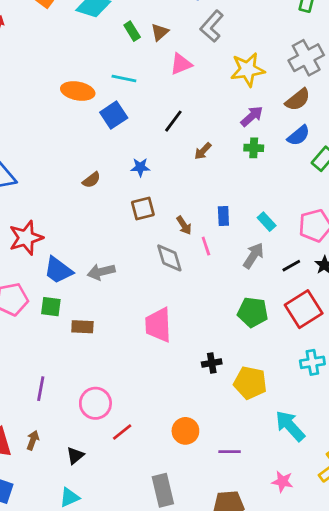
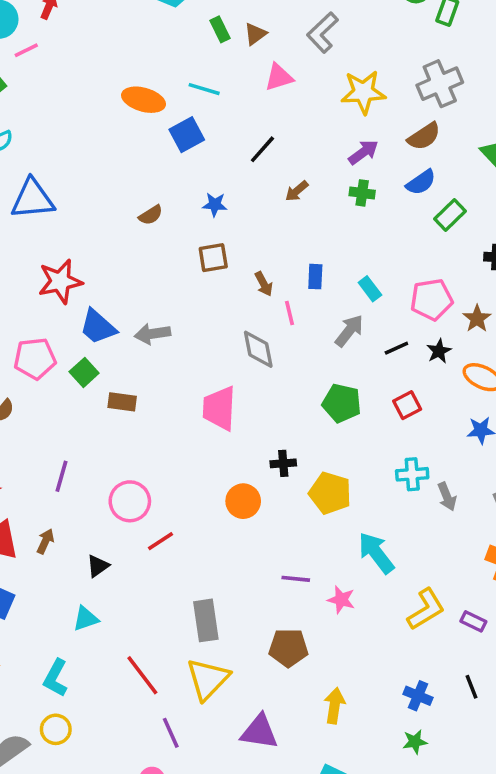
gray diamond: (169, 258) -> (258, 349), moved
green square: (51, 307) -> (84, 372), turned 35
red square: (304, 309) -> (407, 405), size x0.6
orange circle: (185, 431) -> (243, 501), moved
pink star: (282, 482) -> (341, 600), moved

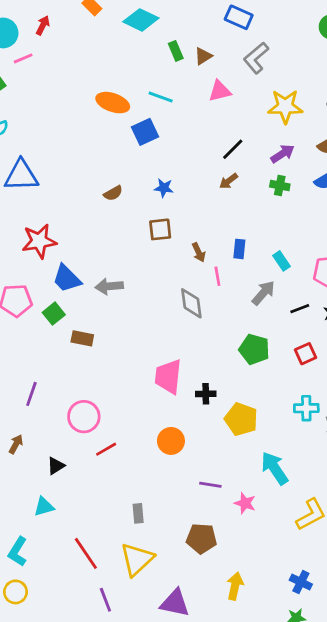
black line: (262, 149) -> (233, 149), moved
pink trapezoid: (219, 408) -> (168, 377), moved
orange circle: (243, 501) -> (171, 441), moved
gray rectangle: (206, 620) -> (138, 513), size x0.6

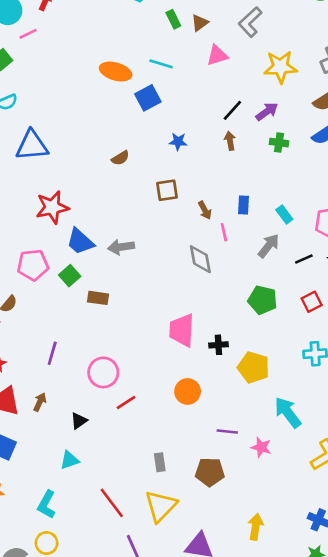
purple arrow: (283, 154) -> (267, 112), moved
brown arrow: (229, 181) -> (230, 141), turned 120
blue star: (164, 188) -> (178, 142), moved
brown pentagon: (201, 538) -> (210, 472), moved

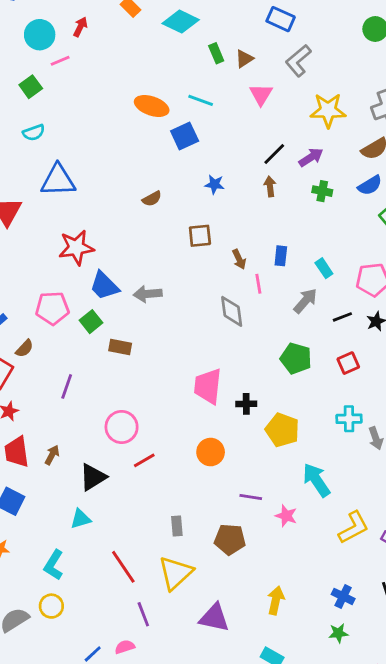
pink triangle: (217, 55) -> (261, 94), turned -45
purple line: (52, 353) -> (67, 386), moved
black triangle: (79, 421) -> (93, 477), size x1.5

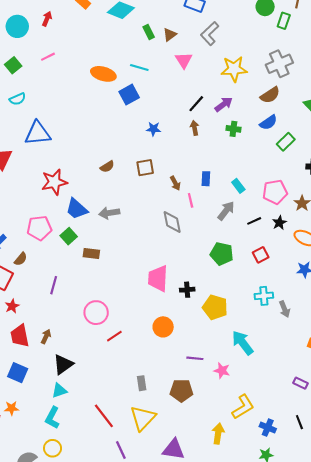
pink line: (60, 61) -> (48, 57), moved
brown semicircle: (152, 199) -> (107, 167), moved
black triangle: (93, 477) -> (63, 364), moved
cyan triangle: (81, 519) -> (59, 391), moved
yellow L-shape: (354, 528) -> (243, 407), moved

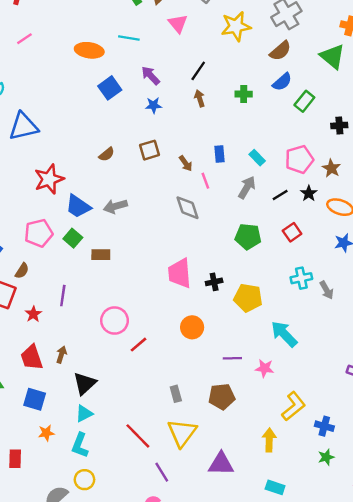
blue square: (129, 95) -> (110, 88), moved
purple arrow: (224, 104) -> (151, 76), moved, turned -90
red star: (12, 306) -> (33, 314), moved
orange star: (11, 408) -> (46, 433), moved

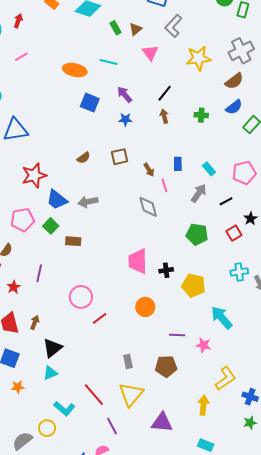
blue square: (110, 88) -> (90, 103), turned -36
black star: (309, 193) -> (251, 219), moved
cyan L-shape: (80, 445) -> (64, 409), moved, turned -75

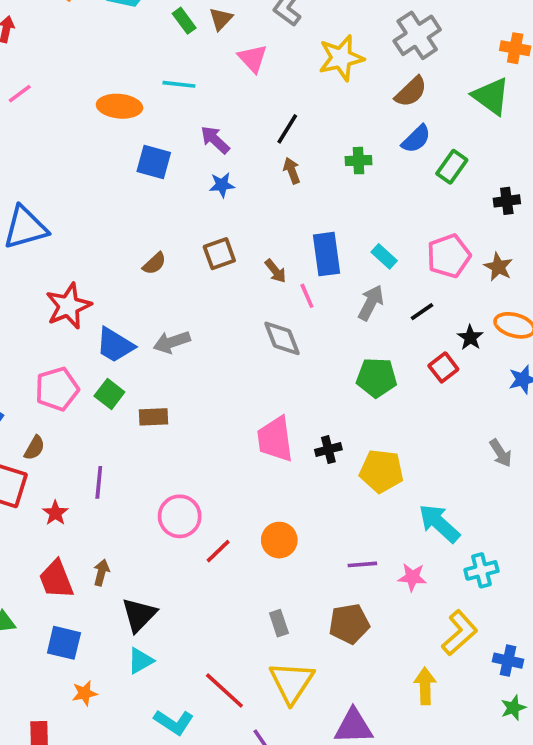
blue rectangle: (178, 164) -> (326, 254), size x1.6
cyan cross: (239, 272) -> (481, 570), moved
orange circle: (145, 307) -> (279, 540), moved

